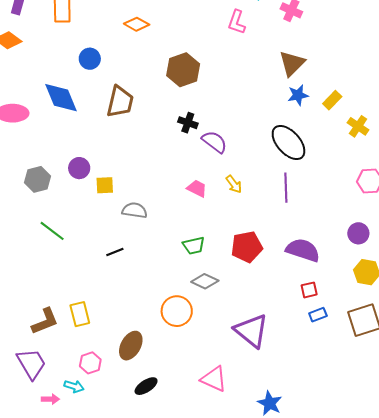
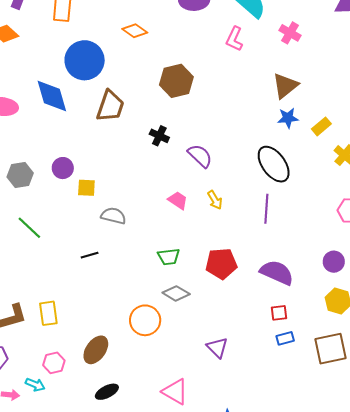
blue circle: (90, 59) -> (85, 60), size x1.8
black cross: (188, 123) -> (159, 136), moved
purple triangle: (251, 331) -> (217, 348), size x0.6

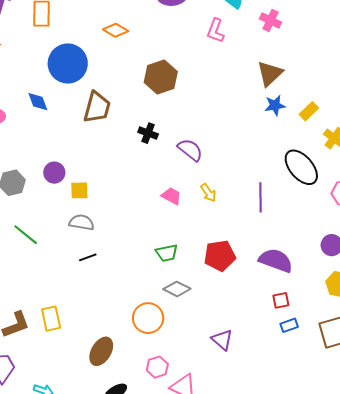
blue diamond: (52, 96) -> (38, 102), size x0.6
black ellipse: (274, 164) -> (301, 167), moved
gray semicircle: (113, 216) -> (82, 222), moved
pink hexagon: (54, 363) -> (157, 367), moved

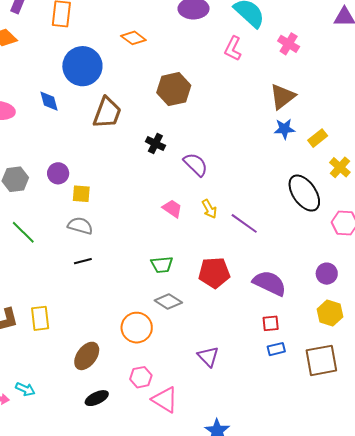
purple line: (260, 197) -> (244, 223), moved, turned -60

